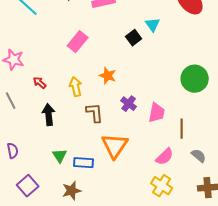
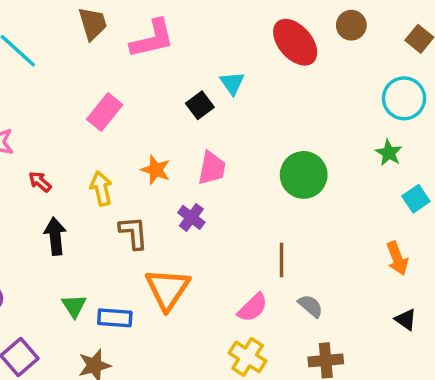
pink trapezoid: (157, 113) -> (212, 168), moved

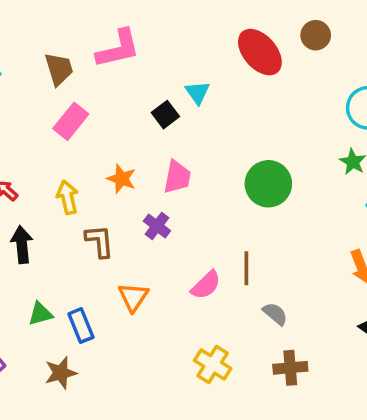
brown trapezoid: (93, 24) -> (59, 69), moved
orange triangle: (168, 289) -> (133, 297), size x0.7
green triangle: (74, 306) -> (40, 314), turned 48
pink semicircle: (253, 308) -> (206, 285), moved
blue rectangle: (115, 318) -> (81, 326), turned 64

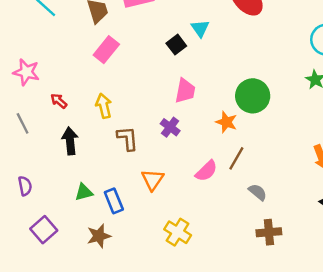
orange star: (121, 179) -> (226, 122), moved
brown line: (246, 268) -> (236, 158), turned 30
yellow cross: (213, 364) -> (178, 232), moved

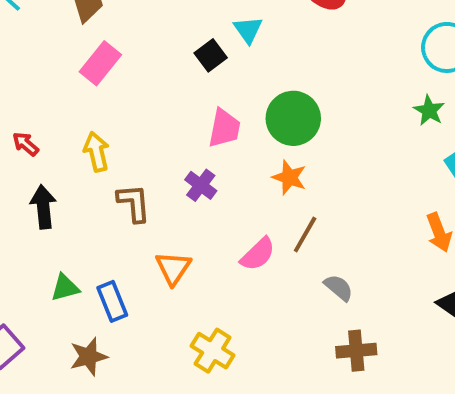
green circle: (253, 96) -> (293, 118), moved

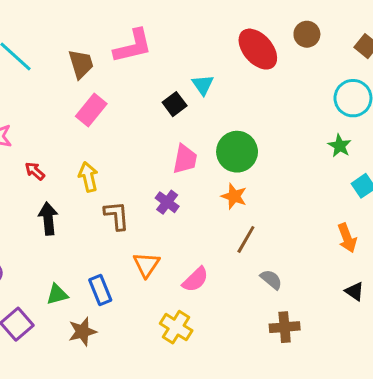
pink semicircle: (258, 254) -> (195, 280), moved
green triangle: (65, 288) -> (57, 294), moved

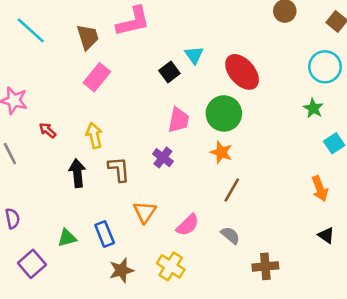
red ellipse: (258, 49) -> (242, 72), moved
black arrow: (48, 219) -> (77, 173), moved
gray semicircle: (271, 280) -> (230, 235), moved
brown star: (82, 332) -> (121, 270), moved

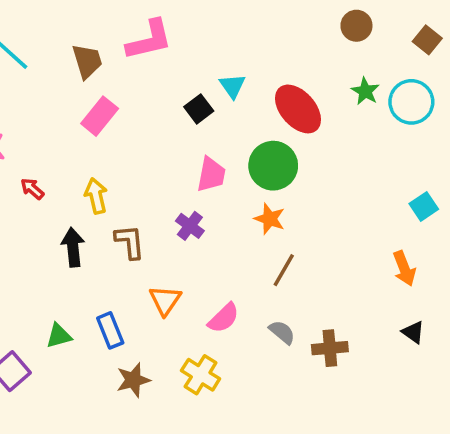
green star: (313, 108) -> (365, 91), moved
brown cross: (265, 266) -> (330, 348), moved

